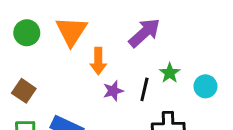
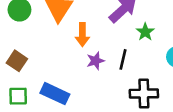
green star: (170, 73) -> (145, 32), moved

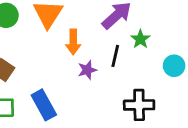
black line: (123, 59) -> (115, 56), moved
blue rectangle: (55, 94) -> (44, 105), turned 36

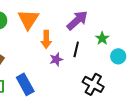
green star: (140, 39) -> (102, 38), moved
black cross: (139, 105) -> (93, 84), turned 30

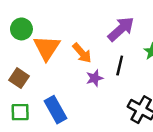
orange triangle: (28, 19) -> (47, 48), moved
orange arrow: (46, 39) -> (82, 53), turned -42

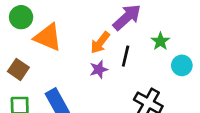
orange triangle: (47, 48) -> (48, 37), turned -40
orange arrow: (82, 53) -> (100, 43), moved, turned 80

